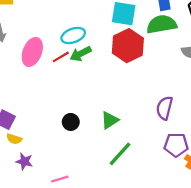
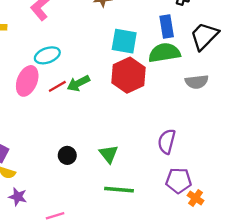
cyan ellipse: (73, 35) -> (47, 55), moved
green triangle: (110, 120) -> (109, 154), turned -36
green line: (120, 154) -> (119, 190), turned 52

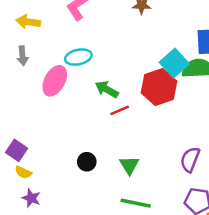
cyan square: (124, 41) -> (174, 63), moved, turned 32
green arrow: (78, 83) -> (107, 89), turned 50
red line: (57, 86) -> (120, 110), moved

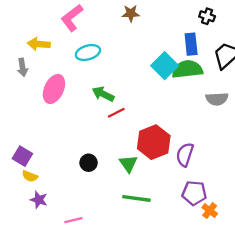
yellow arrow: (28, 22) -> (39, 44), moved
cyan ellipse: (78, 57) -> (88, 52), moved
red hexagon: (159, 87) -> (154, 142), moved

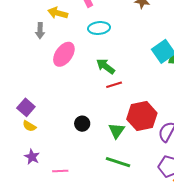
purple star: (39, 200) -> (32, 157), moved

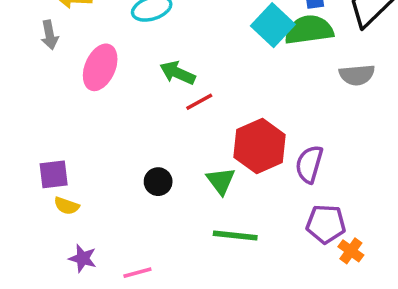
purple square: (26, 107) -> (54, 174), turned -36

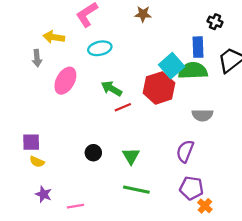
gray semicircle: (357, 75) -> (202, 115), moved
red hexagon: (260, 146) -> (159, 88), moved

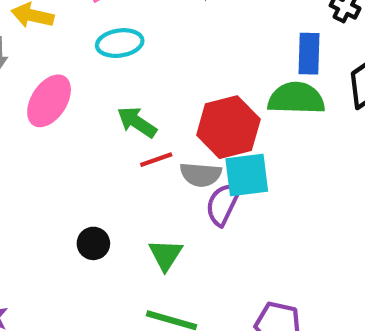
cyan square: (172, 66) -> (247, 175), moved, turned 30
gray semicircle: (202, 115) -> (201, 175), moved
purple semicircle: (185, 151) -> (223, 204), moved

